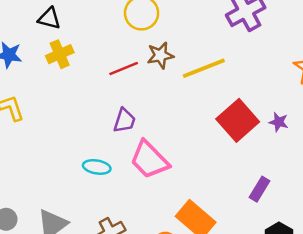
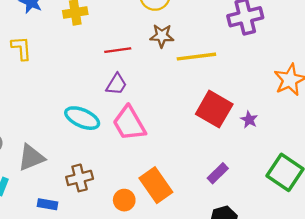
red line: (124, 69) -> (118, 50), moved
red square: (238, 120) -> (214, 109), turned -33
cyan ellipse: (97, 167) -> (82, 118), size x1.4

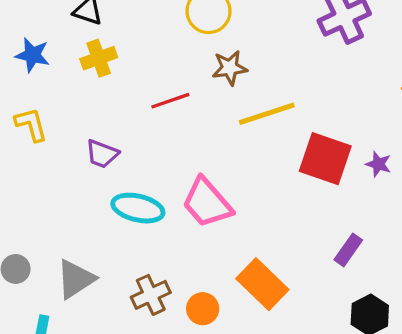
yellow line: (196, 57) -> (267, 114), moved
purple trapezoid: (116, 84) -> (102, 154), moved, turned 90
orange circle: (124, 200) -> (203, 309), moved

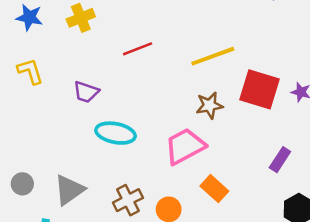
brown star: (230, 68) -> (210, 105), moved
pink trapezoid: (207, 203) -> (185, 146), moved, turned 105
orange rectangle: (262, 284) -> (214, 189), size x0.7

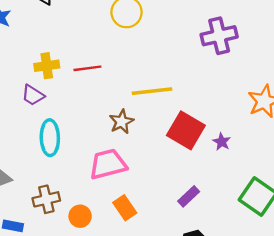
yellow cross: (81, 18) -> (47, 66), moved
brown star: (210, 105) -> (122, 122), moved, turned -30
cyan ellipse: (116, 133) -> (50, 138), turned 64

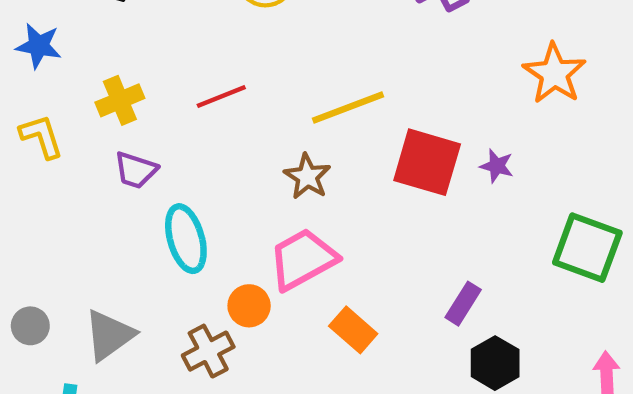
yellow cross: (47, 66) -> (120, 100), moved
purple rectangle: (189, 196) -> (463, 304), moved
orange circle: (80, 216) -> (249, 306), moved

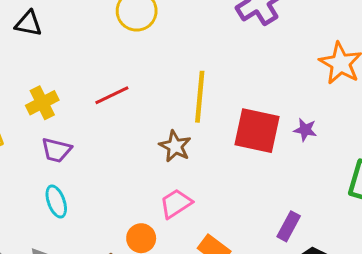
yellow line: (348, 107) -> (200, 97), turned -60
cyan ellipse: (186, 239) -> (56, 202), moved, size x0.7
pink trapezoid: (303, 259) -> (176, 203), size x0.7

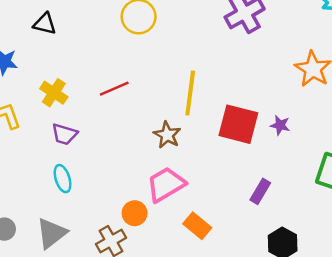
yellow cross: (42, 103) -> (54, 93), turned -32
pink trapezoid: (176, 203) -> (166, 184), size x1.4
purple rectangle: (289, 226) -> (260, 191), moved

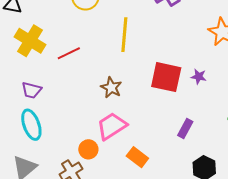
yellow cross: (54, 93) -> (30, 41), moved, size x1.4
yellow line: (190, 93) -> (124, 35), moved
cyan ellipse: (63, 179) -> (31, 125), size x1.4

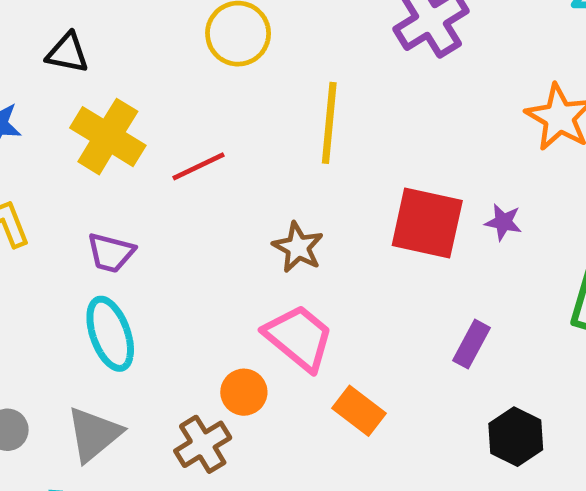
pink trapezoid: (112, 126) -> (299, 338), turned 72

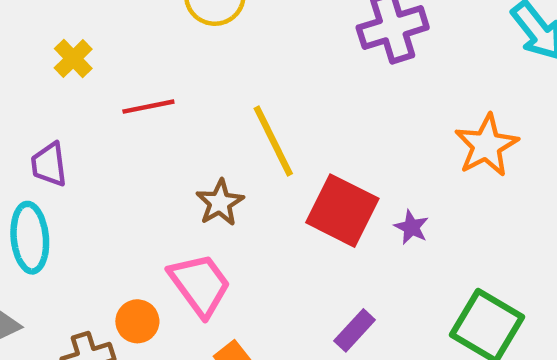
yellow line: (329, 123) -> (273, 141), moved, turned -46
yellow cross: (108, 137) -> (73, 59), size x0.6
purple trapezoid: (111, 253) -> (49, 164), turned 54

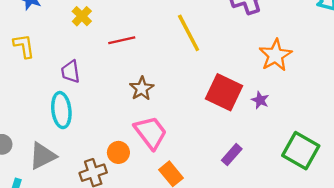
yellow line: (273, 141) -> (189, 33), moved
orange star: (486, 145) -> (275, 55), moved
brown star: (220, 203) -> (142, 88), moved

